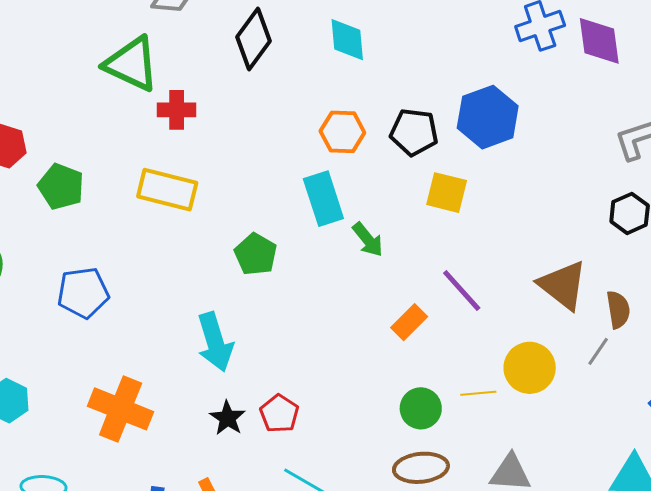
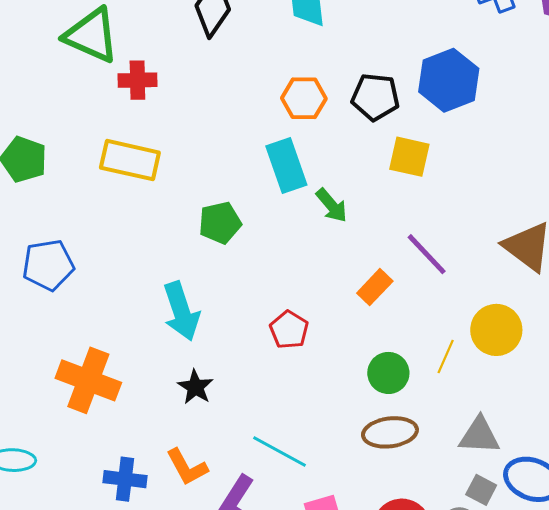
green pentagon: (256, 254) -> (220, 223), turned 30
yellow line: (478, 393) -> (446, 357), turned -60
red pentagon: (279, 414) -> (289, 330), moved

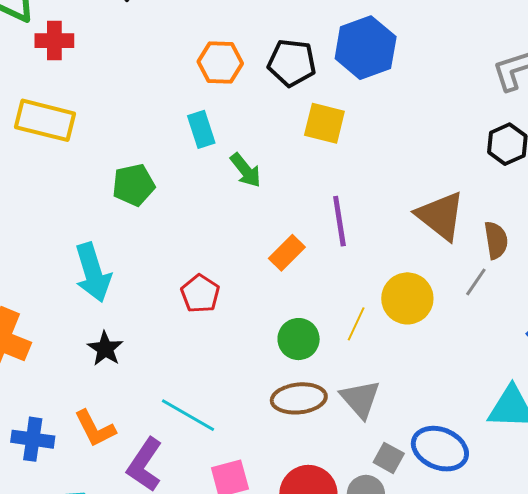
cyan rectangle: (286, 166) -> (201, 129), size x0.7
purple line: (427, 254) -> (339, 221), turned 33
gray triangle: (479, 436) -> (360, 399), moved, turned 45

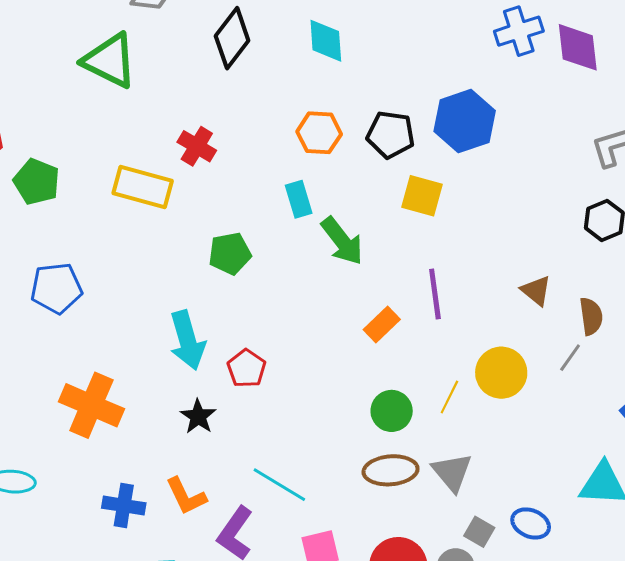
red cross: (54, 41) -> (197, 146), moved, turned 30
green arrow: (246, 170) -> (342, 241), size x1.4
brown triangle: (441, 216) -> (536, 291), size x0.6
red pentagon: (200, 294) -> (247, 368), moved
blue ellipse: (440, 449) -> (531, 523), size x0.7

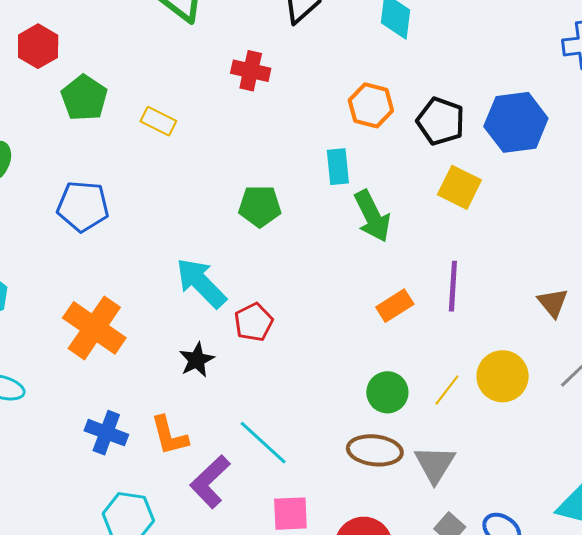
red cross: (197, 146) -> (251, 71), moved, turned -30
yellow rectangle: (143, 187) -> (158, 121), moved, size x0.6
cyan arrow: (187, 340) -> (201, 283), turned 140

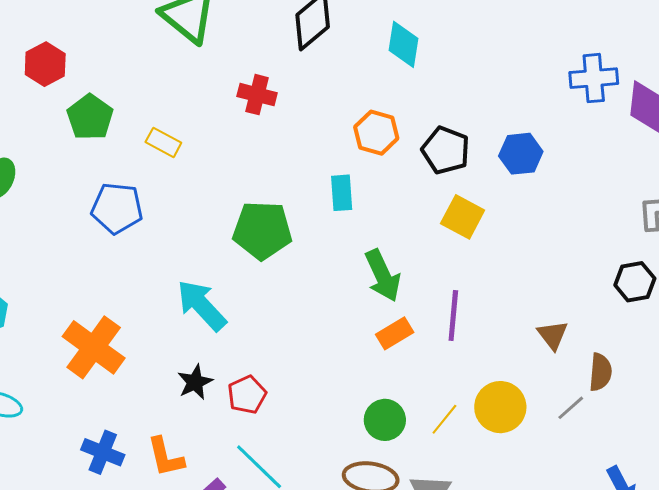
blue hexagon: (516, 122) -> (521, 154), size x0.7
blue pentagon: (83, 206) -> (117, 208), moved
green pentagon: (260, 206) -> (262, 230), size x1.4
green arrow: (372, 216) -> (383, 276), moved
red pentagon: (254, 322) -> (247, 395), moved

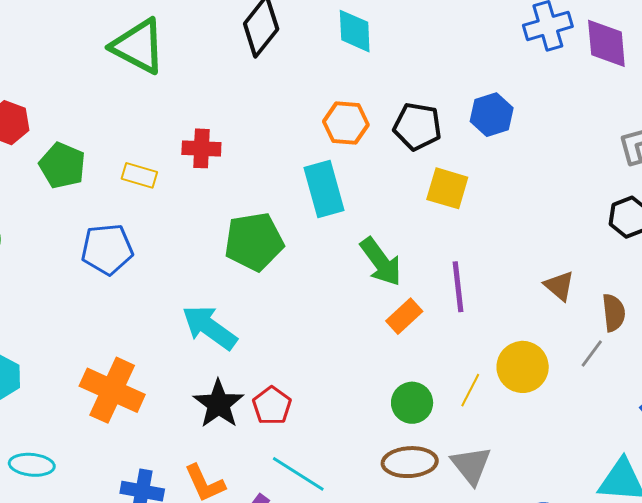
red cross: (257, 95) -> (201, 148), moved
cyan rectangle: (342, 193) -> (324, 189), size x1.5
black star: (195, 382) -> (219, 404), size x1.4

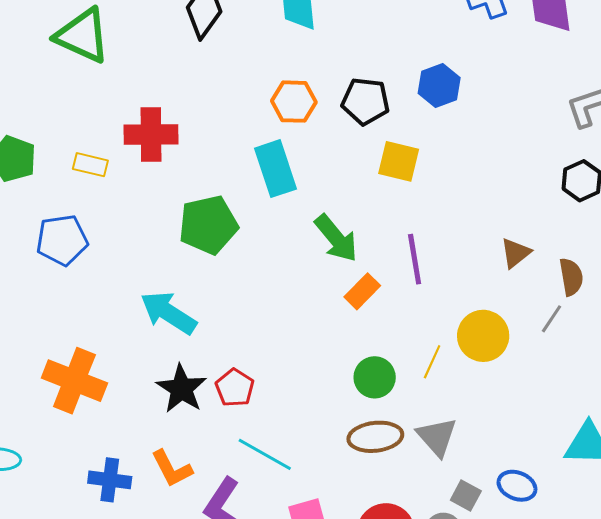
red cross: (201, 148) -> (151, 134), size x1.4
brown triangle: (559, 286) -> (516, 253), turned 44

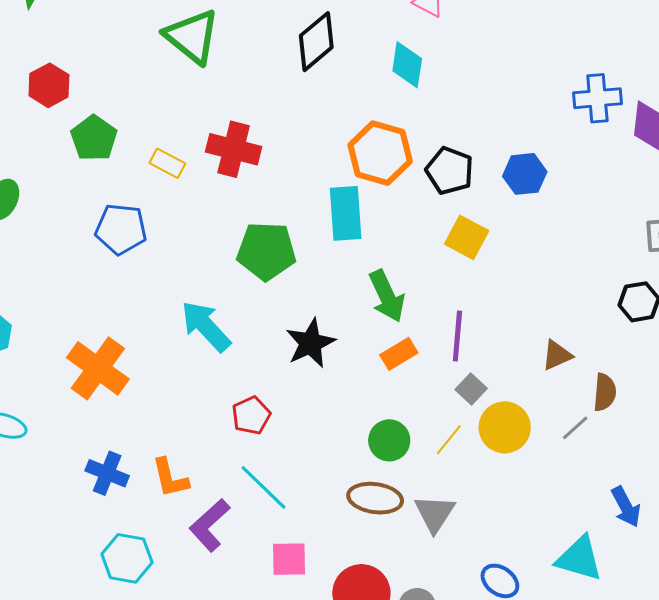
orange hexagon: (294, 102) -> (380, 153), size x1.4
black star: (181, 389) -> (311, 343), moved
gray square: (466, 495) -> (471, 389), moved

